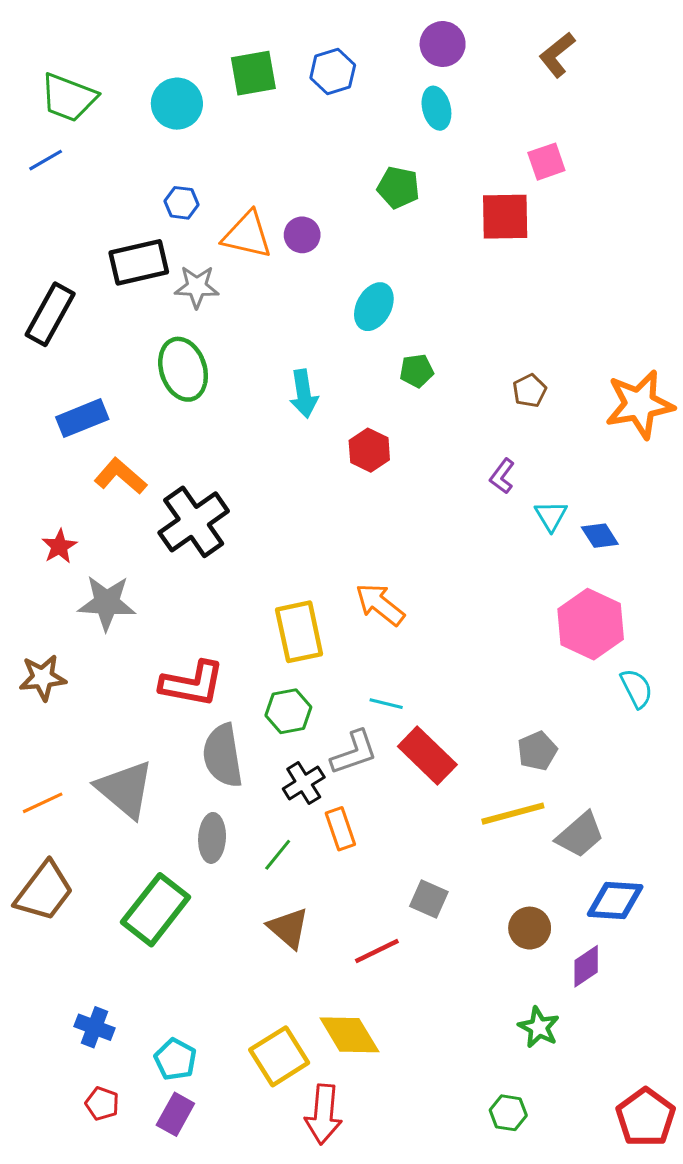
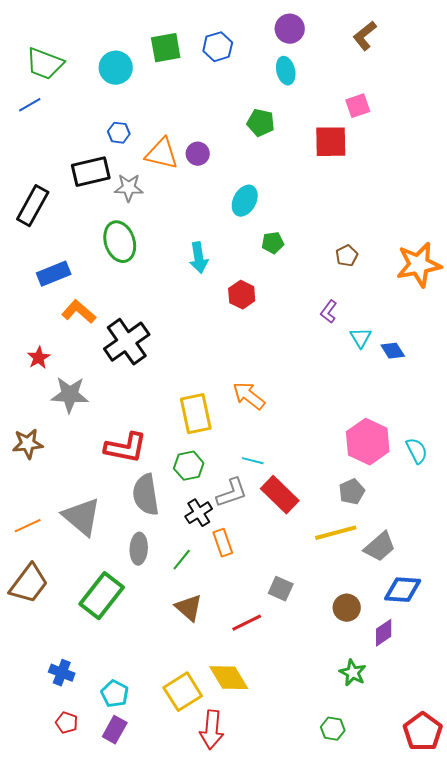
pink hexagon: (591, 624) -> (368, 442), moved

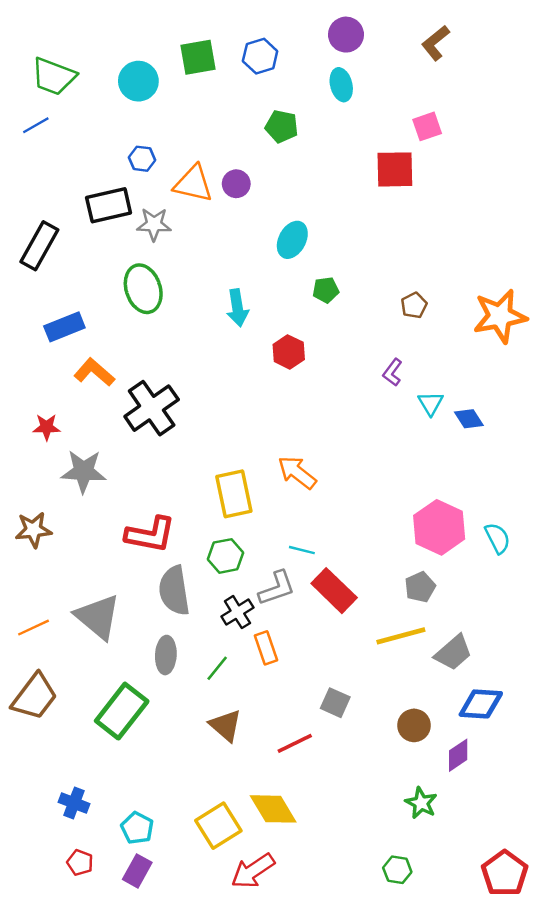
green pentagon: (261, 123) -> (282, 126), moved
red star: (39, 358) -> (47, 427), turned 30
red arrow: (212, 730) -> (253, 871), turned 51

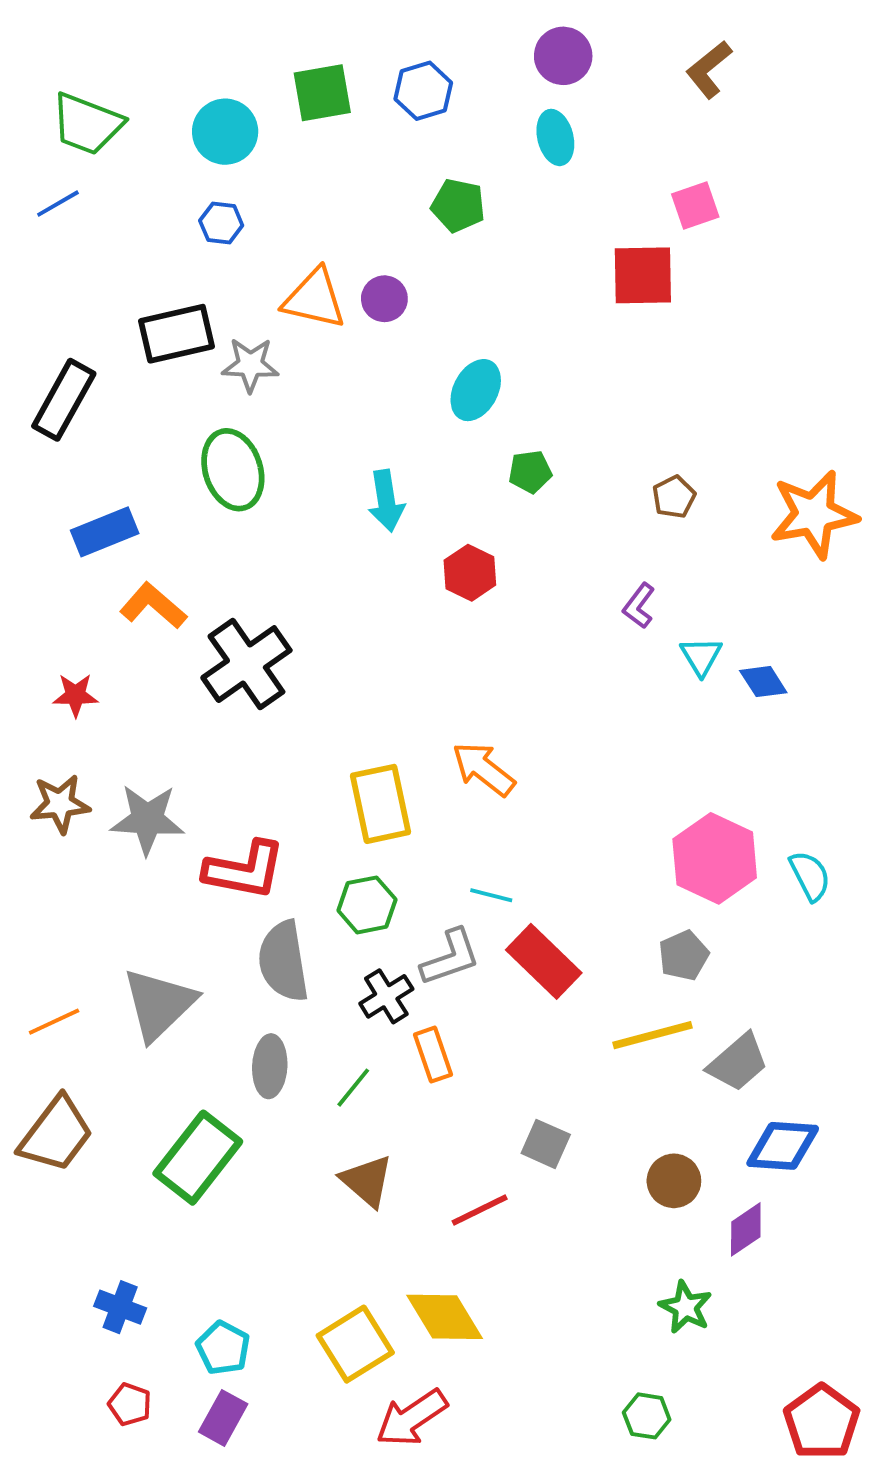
blue hexagon: (142, 159) -> (221, 223), moved
gray star: (84, 471) -> (147, 819), moved
brown star: (33, 530) -> (60, 804), moved
gray triangle: (98, 617) -> (159, 1004), turned 36

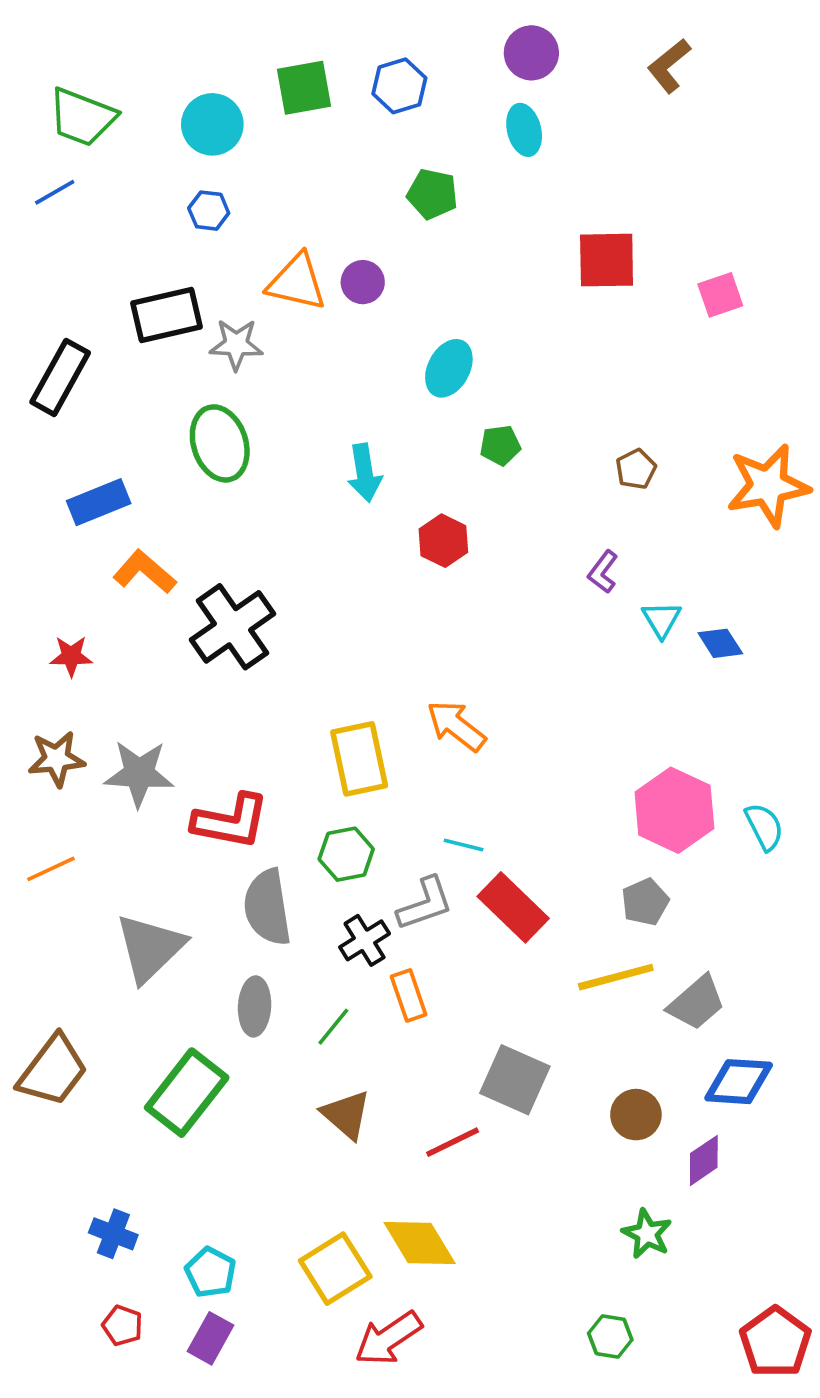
pink square: (695, 205) -> (720, 295), moved
orange line: (54, 1022) -> (51, 869), moved
gray square: (546, 1144) -> (515, 1080), size x1.5

